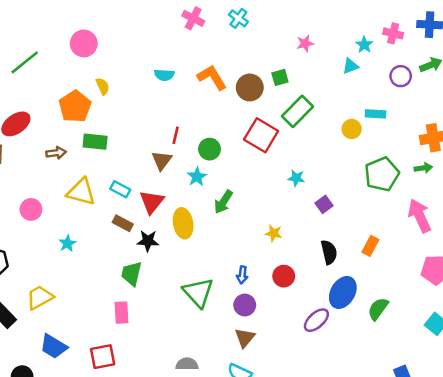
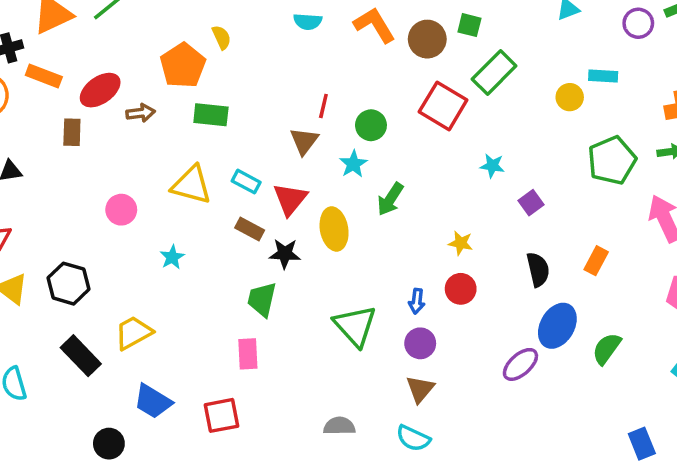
green square: (280, 77) -> (469, 25), turned 30
brown arrow: (56, 153) -> (141, 113), moved
red circle: (284, 276) -> (461, 289), moved

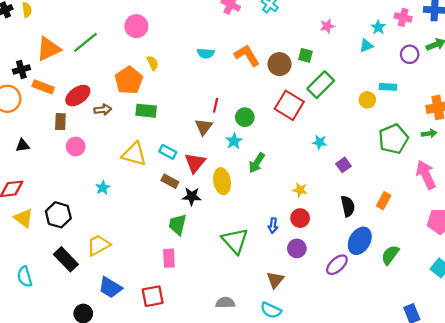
pink circle: (121, 210) -> (76, 146), moved
cyan star: (172, 257) -> (103, 188), moved
purple circle: (420, 343) -> (297, 248), moved

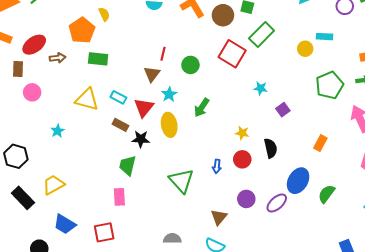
cyan star: (234, 141) -> (169, 94), moved
black semicircle: (348, 206) -> (271, 148), moved
purple circle: (297, 248) -> (246, 199), moved

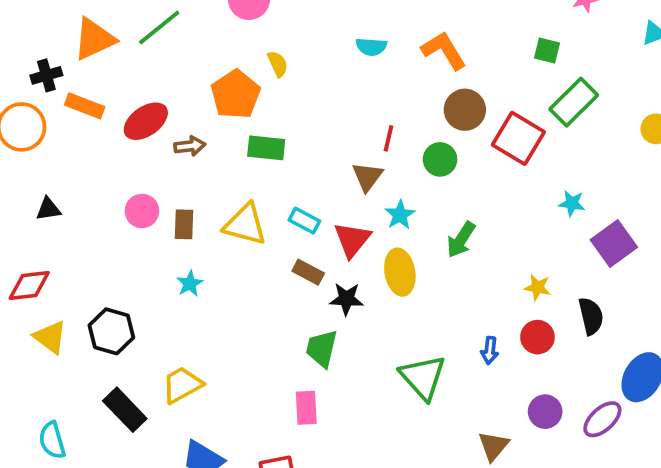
brown circle: (223, 15) -> (465, 110), moved
brown rectangle: (18, 69) -> (184, 224), moved
purple square: (283, 110) -> (614, 243), size x1.6

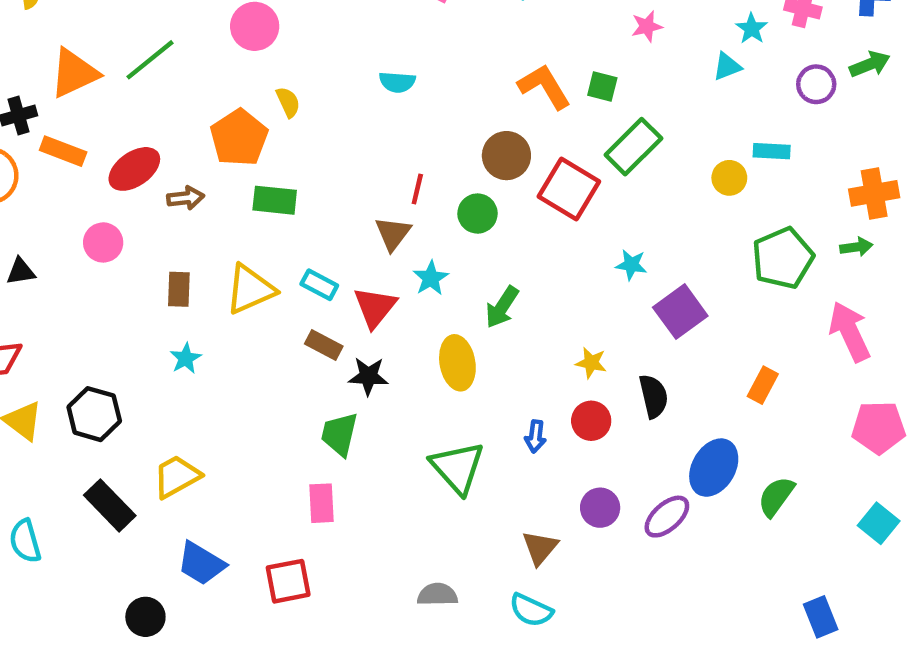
orange L-shape: (444, 51) -> (544, 86), moved
pink circle: (142, 211) -> (103, 242), moved
yellow triangle: (245, 224) -> (250, 289), turned -39
yellow ellipse: (400, 272) -> (457, 363), moved

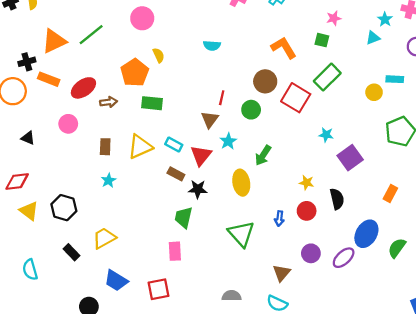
green square: (602, 86) -> (322, 40), moved
black triangle: (21, 271) -> (28, 138), turned 32
black rectangle: (110, 505) -> (71, 252), size x0.7

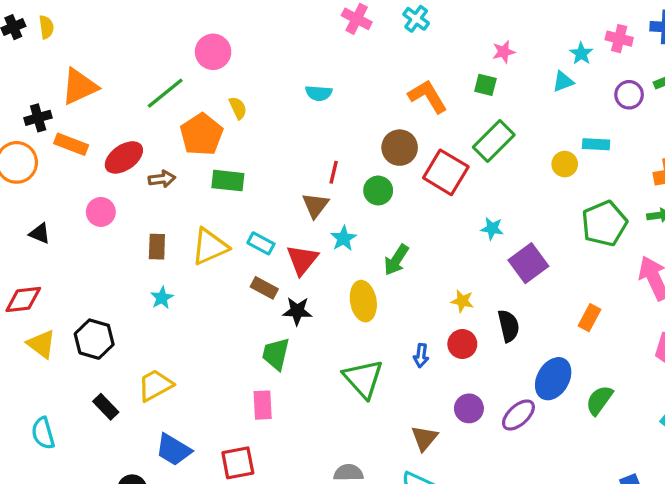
green line: (91, 35) -> (165, 93), moved

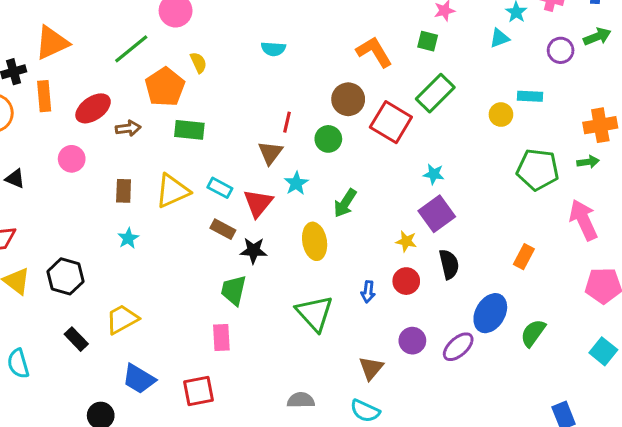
orange rectangle: (71, 144) -> (44, 96), turned 64
green pentagon: (604, 224) -> (538, 170), turned 30
purple square: (528, 263) -> (437, 214), moved

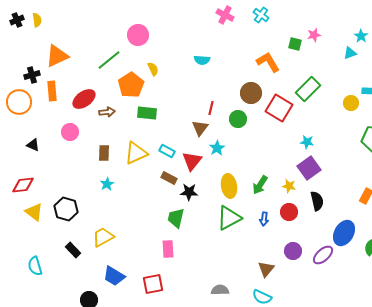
green square: (428, 41) -> (295, 44), moved
green arrow: (345, 203) -> (260, 185), moved
green triangle: (315, 313) -> (229, 218), moved, turned 44

